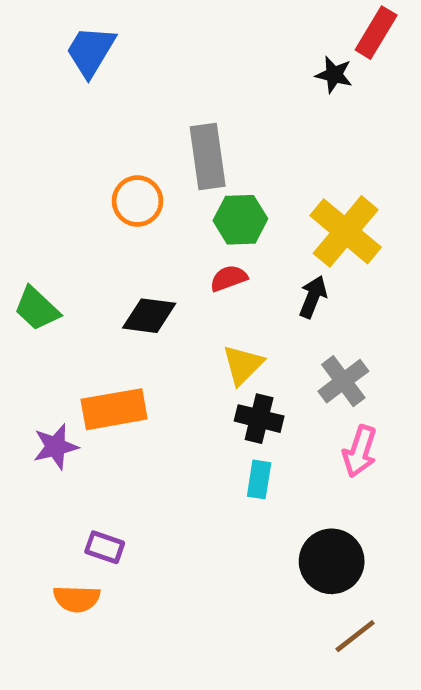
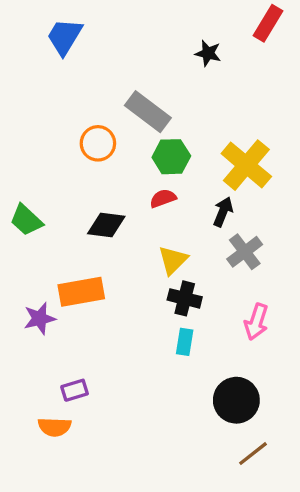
black star: (334, 75) -> (208, 53), moved
gray rectangle: (208, 157) -> (148, 112), turned -45
gray cross: (343, 381) -> (245, 252), moved
purple rectangle: (105, 547) -> (75, 390), turned -36

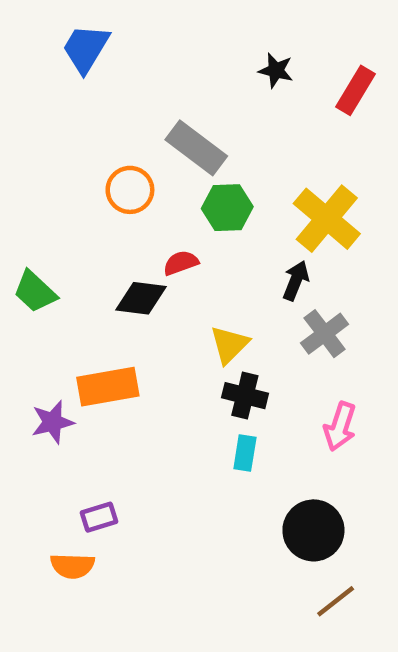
red rectangle: (268, 23) -> (355, 90), moved
red semicircle: (163, 198) -> (181, 263), moved

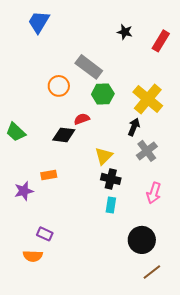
orange rectangle: (108, 387) -> (49, 175), size x0.6
purple rectangle: (99, 517) -> (45, 234), turned 42

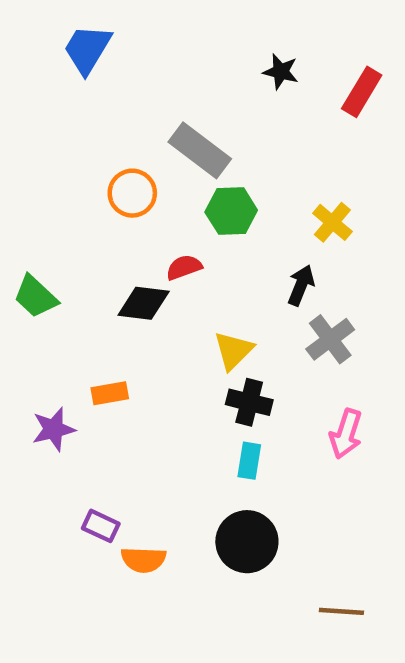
yellow cross: (148, 99) -> (332, 222), size x0.6
black circle: (142, 240) -> (247, 542), moved
orange semicircle: (33, 256) -> (144, 560), moved
brown line: (152, 272) -> (341, 611), turned 42

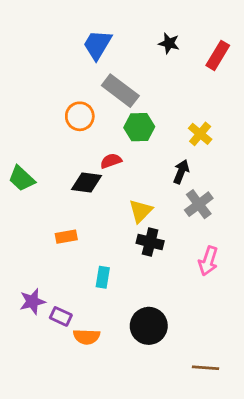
blue trapezoid: (87, 49) -> (97, 45), moved
purple star: (54, 429) -> (32, 302), moved
cyan rectangle: (249, 461) -> (103, 277), moved

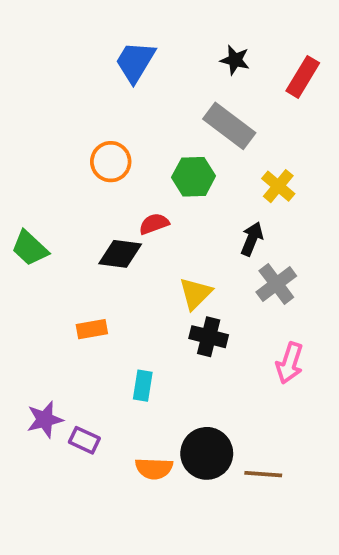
gray rectangle: (120, 91) -> (229, 126), moved
orange semicircle: (87, 337) -> (154, 468), moved
brown line: (206, 368) -> (263, 474), moved

